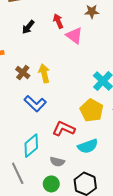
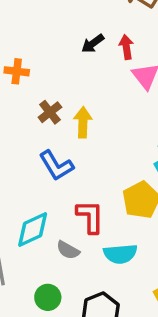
black arrow: (28, 27) -> (93, 43), moved
red L-shape: (64, 129) -> (90, 217), turned 50
gray semicircle: (57, 162) -> (68, 250), moved

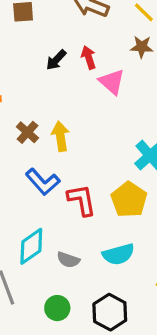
red L-shape: (90, 217) -> (82, 200), moved

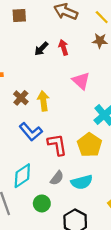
pink triangle: (112, 82) -> (81, 81), moved
gray semicircle: (68, 260) -> (57, 178), moved, turned -72
green circle: (57, 308) -> (42, 203), moved

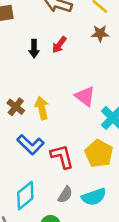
red arrow: (63, 47) -> (59, 45), turned -120
black arrow: (41, 49) -> (34, 49), turned -40
pink triangle: (81, 81) -> (85, 96), moved

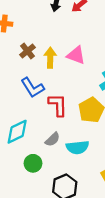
pink triangle: (85, 96) -> (76, 55), moved, turned -30

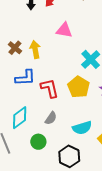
pink triangle: (76, 55) -> (64, 30), moved
blue L-shape: (33, 88) -> (25, 78), turned -50
cyan semicircle: (77, 147) -> (82, 128), moved

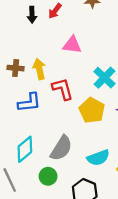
brown cross: (15, 48) -> (16, 68), turned -32
red L-shape: (50, 88) -> (63, 89), moved
gray semicircle: (51, 118) -> (61, 148), size x1.6

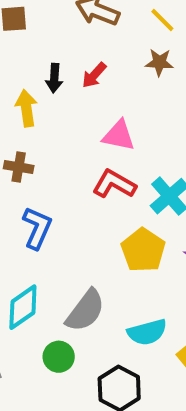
yellow arrow: (39, 69) -> (26, 108), moved
red L-shape: (63, 89) -> (114, 184), moved, turned -50
blue L-shape: (29, 102) -> (37, 228), turned -65

